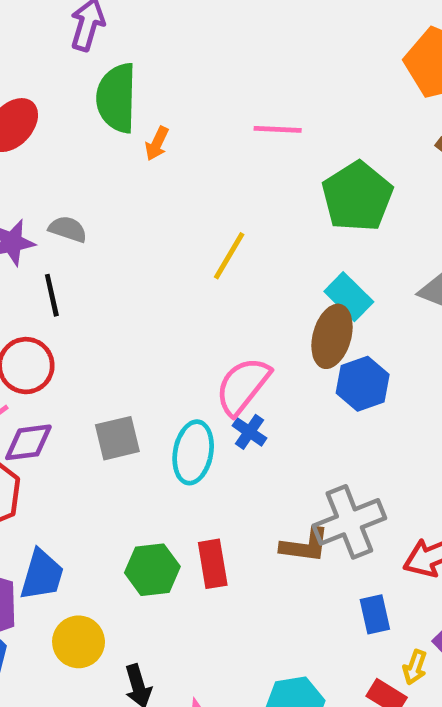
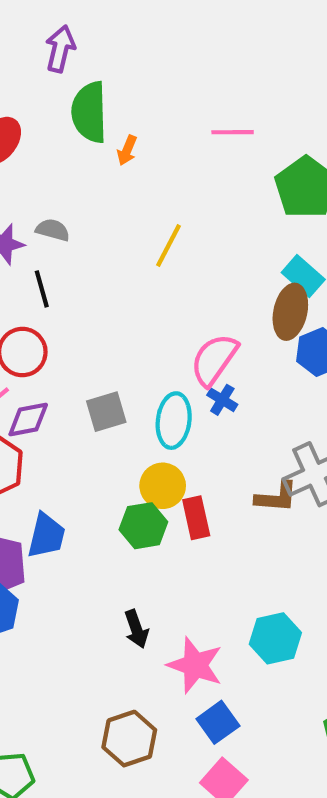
yellow line: (229, 256) -> (169, 246), moved
yellow circle: (79, 642) -> (163, 486), moved

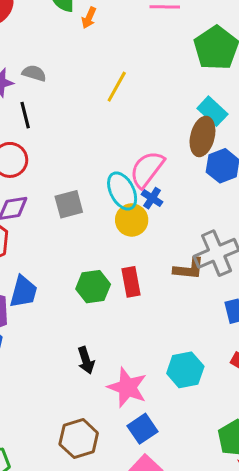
cyan ellipse: (174, 421) -> (122, 191), moved, turned -36
yellow circle: (163, 486) -> (132, 220), moved

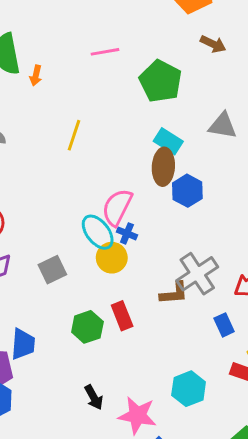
gray square: (69, 204) -> (52, 270), moved

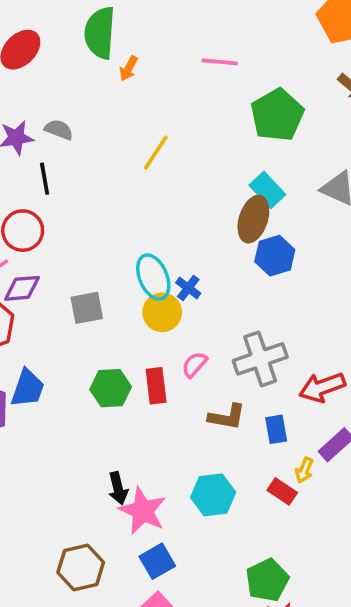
pink semicircle: (117, 207) -> (195, 365), moved, size x0.6
brown L-shape: (174, 293) -> (227, 417), moved
black arrow: (94, 397) -> (118, 488), moved

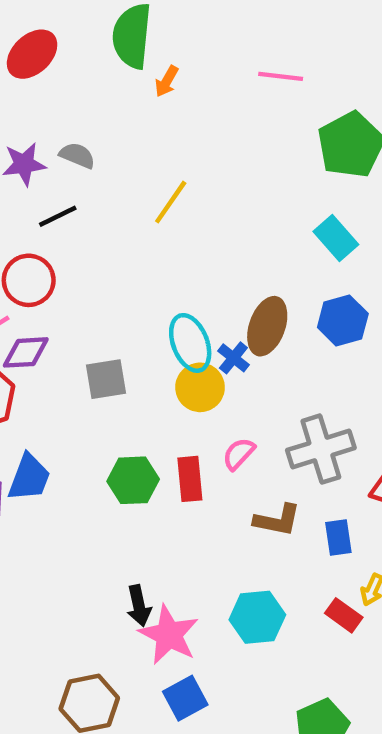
yellow line: (156, 153) -> (171, 202), moved
black line: (45, 179) -> (58, 216), turned 72
brown ellipse: (253, 219) -> (267, 326), moved

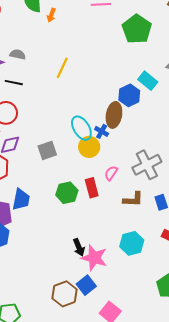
black line: (58, 216) -> (14, 83), turned 48
cyan rectangle: (336, 238) -> (148, 81), moved
blue hexagon: (343, 321) -> (129, 95), moved
blue square: (185, 698) -> (86, 285), moved

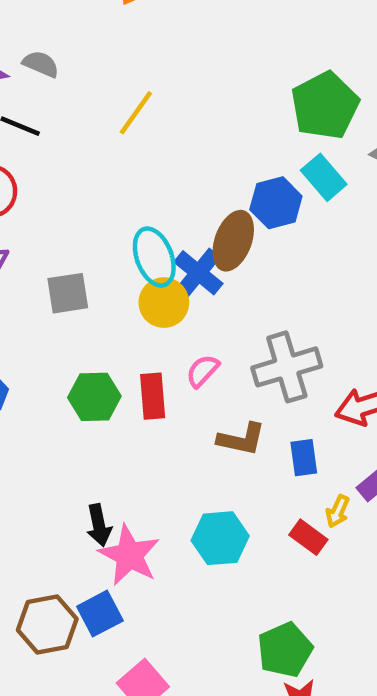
green pentagon: (137, 29) -> (325, 106), moved
blue cross: (102, 131) -> (198, 273), size x1.5

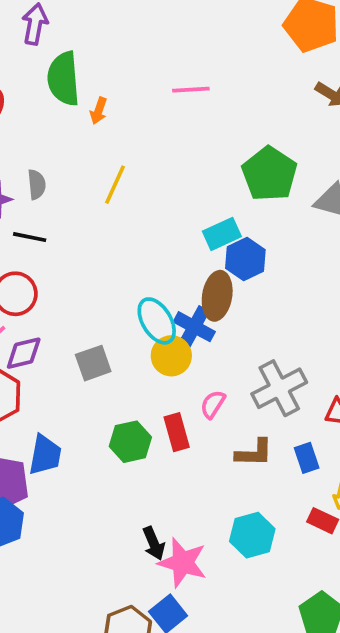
gray semicircle: (41, 64) -> (37, 184), turned 72
yellow line: (136, 113) -> (115, 185), moved
cyan rectangle: (324, 177) -> (222, 234), moved, turned -63

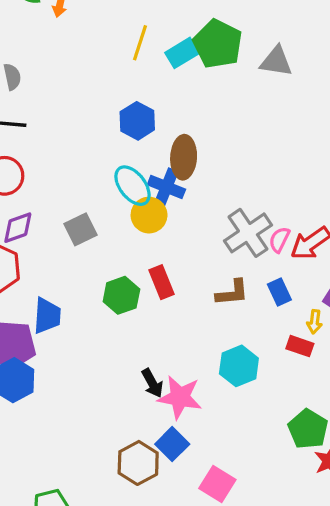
yellow line: (115, 185) -> (140, 43), moved
cyan rectangle: (222, 234) -> (182, 53), moved
blue hexagon: (245, 259) -> (137, 121), moved
pink semicircle: (213, 404) -> (279, 240), moved

